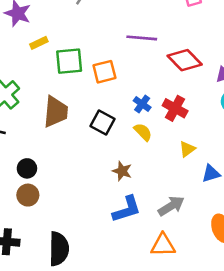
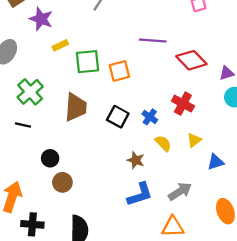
blue cross: (142, 104) -> (150, 117), moved
yellow semicircle: (143, 132) -> (163, 143), moved
brown circle: (28, 195) -> (62, 182), moved

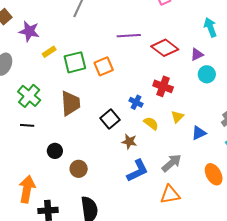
black square: (118, 117) -> (110, 119), moved, turned 30
brown circle: (62, 182) -> (79, 169), moved

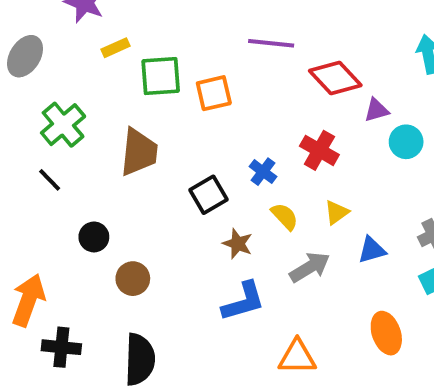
purple triangle: (197, 54) -> (376, 110), moved
black line: (27, 125) -> (50, 180), turned 32
gray arrow: (172, 163) -> (310, 267), moved

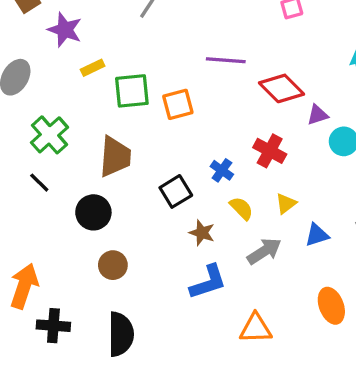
black circle: (94, 237) -> (93, 212), moved, size x1.4

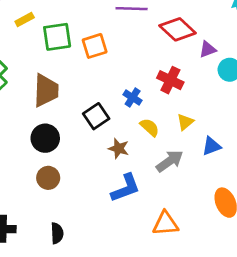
black circle: (93, 212) -> (45, 138), moved
black semicircle: (121, 334) -> (57, 233), size x0.6

